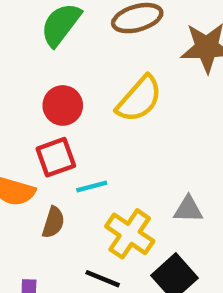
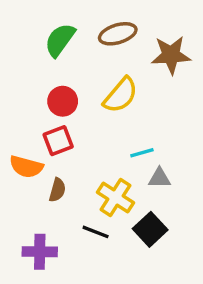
cyan line: (92, 186) -> (142, 153), moved

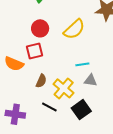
brown semicircle: (57, 190) -> (41, 81), moved

